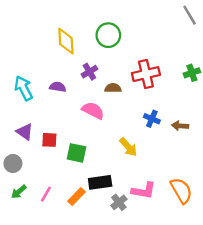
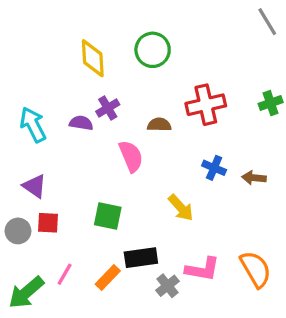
purple cross: (89, 72) -> (108, 108), moved
pink semicircle: (93, 111) -> (131, 156), turned 40
red square: (49, 140) -> (48, 223), moved
green arrow: (19, 192) -> (26, 292), moved, size x1.6

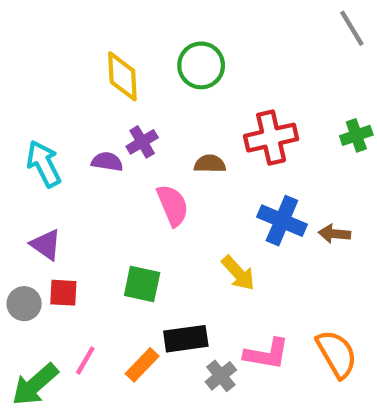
blue cross: (214, 168) -> (282, 221), size x1.5

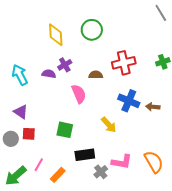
orange rectangle: (142, 365) -> (58, 175), moved

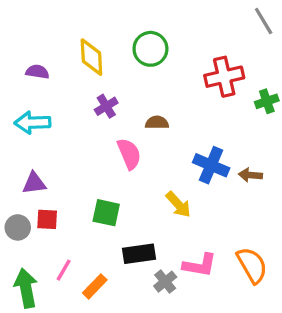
red cross: (124, 63) -> (224, 77), moved
purple semicircle: (49, 74) -> (37, 72), moved
cyan arrow: (20, 75) -> (32, 123), turned -65
purple triangle: (21, 112) -> (34, 183), turned -42
green arrow: (16, 176) -> (26, 288), turned 120

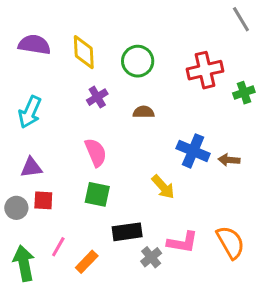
green circle: (150, 49) -> (138, 61), moved
purple semicircle: (37, 72) -> (34, 45), moved, size x1.5
cyan arrow: (32, 123) -> (30, 112), turned -64
pink semicircle: (129, 154) -> (96, 152), moved

